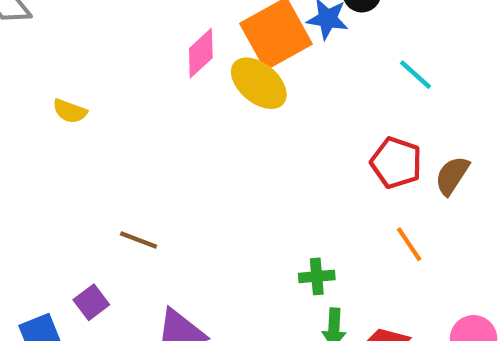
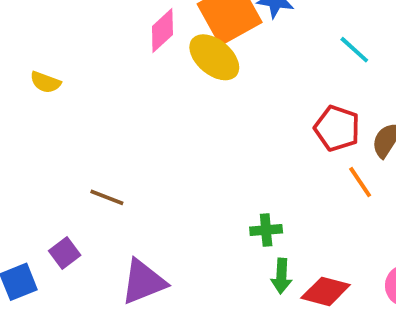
orange line: (409, 244) -> (360, 182), moved

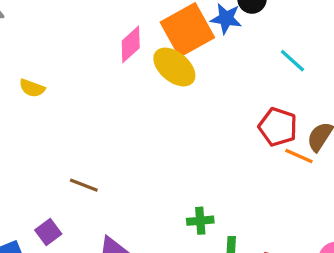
orange line: (360, 182) -> (299, 156), moved, turned -32
green cross: (266, 230) -> (200, 221), moved

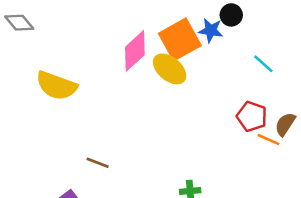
pink diamond: (131, 44) -> (135, 51), size x1.4
yellow semicircle: (32, 88) -> (57, 86), size x2.0

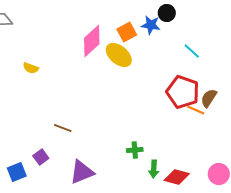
orange square: (180, 39) -> (127, 32), size x0.6
yellow semicircle: (57, 86) -> (31, 68), size x0.5
red pentagon: (252, 116) -> (183, 92), size x1.4

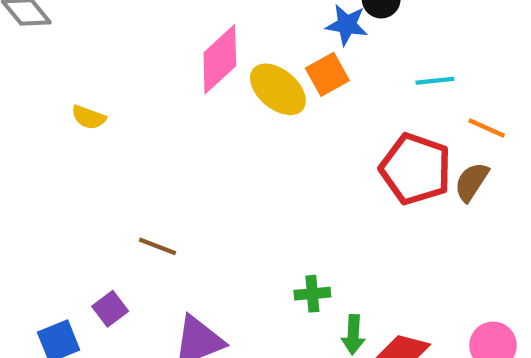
orange square: (127, 32) -> (327, 74), moved
cyan line: (192, 51) -> (435, 81), turned -48
orange line: (196, 110) -> (487, 128), moved

